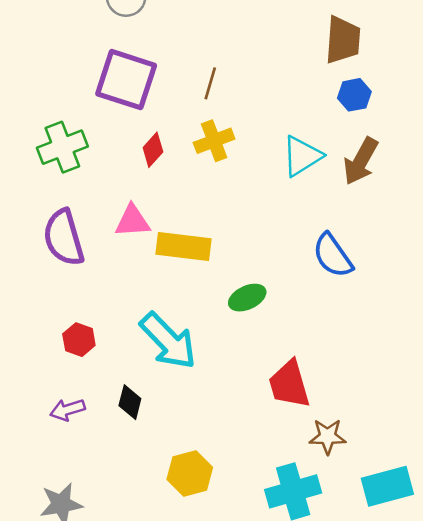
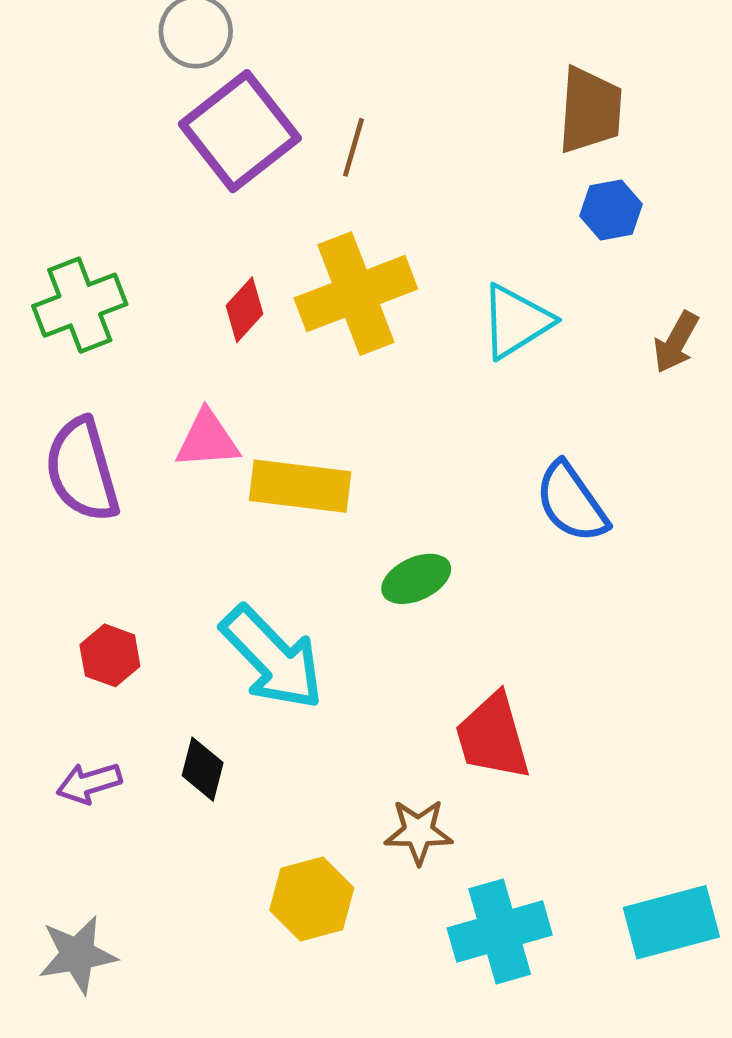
purple square: (126, 80) -> (240, 131), moved, turned 34
brown line: (210, 83) -> (354, 147), moved
yellow cross: (214, 141) -> (356, 294), size x1.6
brown arrow: (361, 161) -> (676, 342), moved, size x0.7
brown star: (328, 436) -> (418, 832), moved

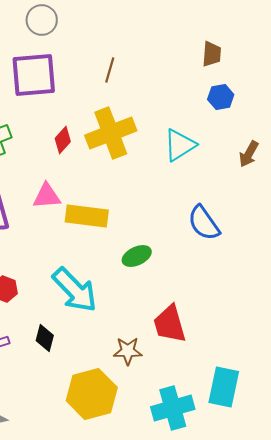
brown trapezoid: (590, 110) -> (212, 54), size x0.7
purple square: (240, 131) -> (34, 75), moved, turned 33
brown star: (418, 832) -> (128, 351), moved
yellow hexagon: (312, 899) -> (92, 394), size x1.4
cyan rectangle: (671, 922) -> (224, 387), moved, turned -63

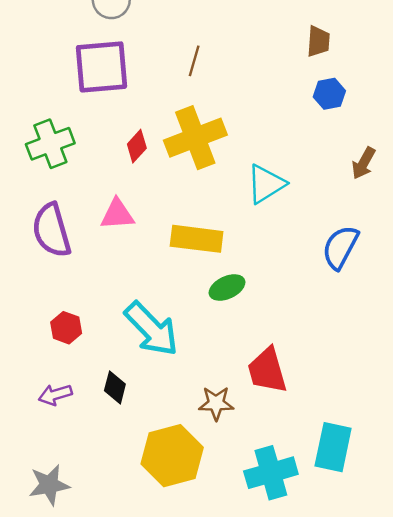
cyan triangle: (180, 145) -> (266, 184), moved
yellow rectangle: (87, 216) -> (197, 239), moved
blue semicircle: (204, 223) -> (340, 247), moved, turned 63

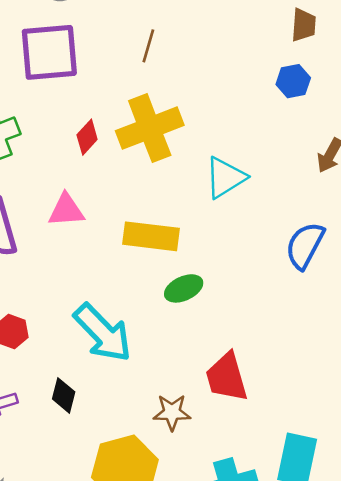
brown trapezoid: (318, 41) -> (304, 25), moved

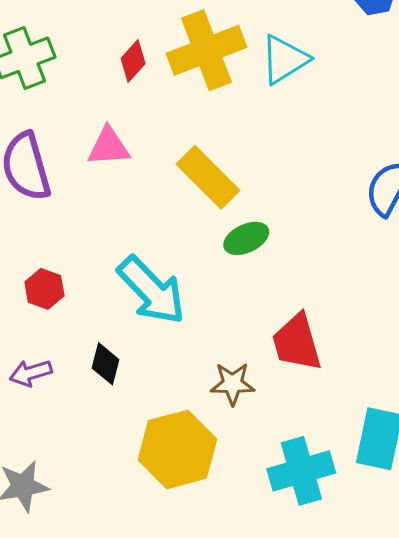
cyan triangle: (225, 178) -> (284, 59), moved
yellow rectangle: (151, 236) -> (208, 177), turned 38

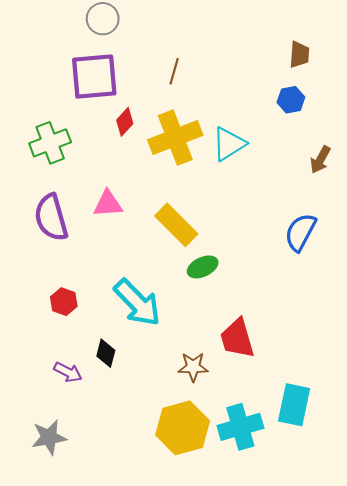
red diamond: (133, 61) -> (125, 122), moved
purple arrow: (31, 373) -> (68, 372), moved, turned -136
yellow hexagon: (177, 449) -> (183, 428), moved

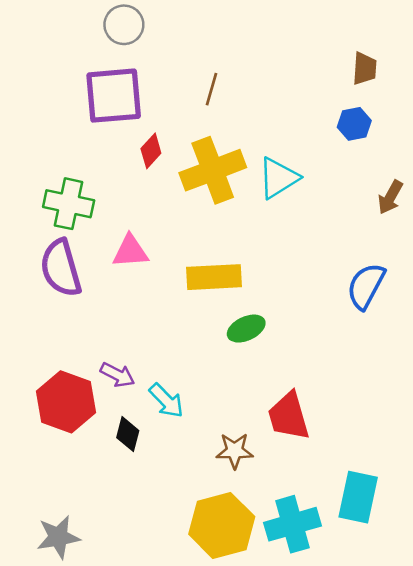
green cross: (50, 143) -> (69, 204), moved, turned 33
yellow rectangle: (176, 225) -> (214, 277), turned -48
red hexagon: (64, 302) -> (66, 402), moved, size x1.8
cyan arrow: (137, 303) -> (166, 401), moved, size x0.6
purple arrow: (68, 372) -> (117, 375), moved

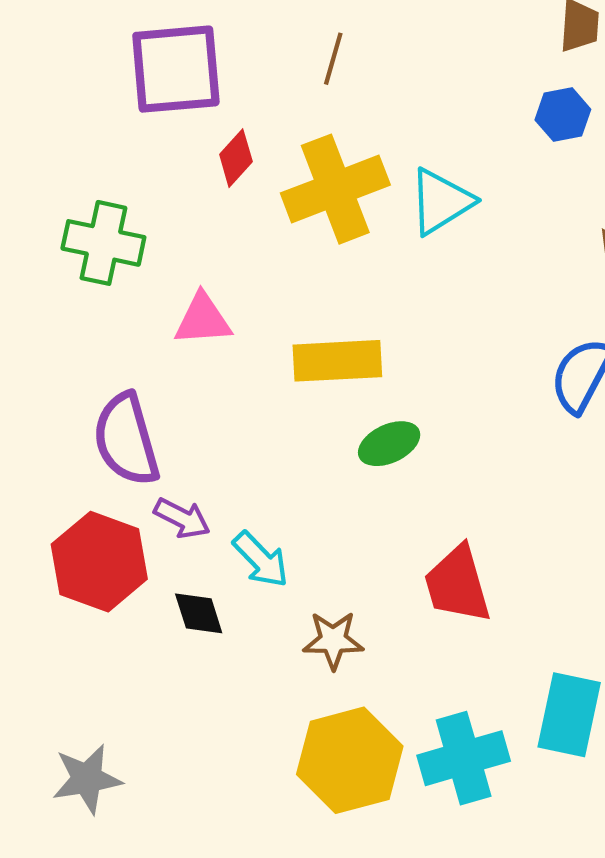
purple semicircle: (61, 268) -> (126, 439), moved
black diamond: (128, 434) -> (199, 613), turned -32
brown star: (235, 451) -> (333, 640), moved

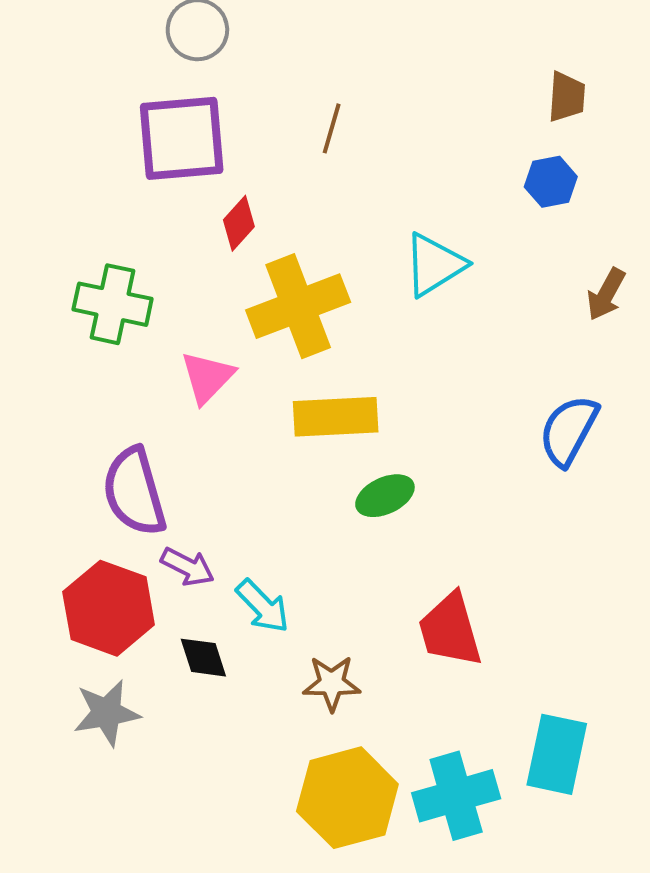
yellow cross: (335, 189) -> (298, 306), moved
pink triangle: (203, 319) -> (207, 377), turned -42
gray star: (87, 779) -> (107, 713), moved

